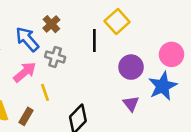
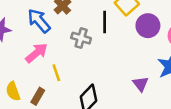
gray cross: (55, 57) -> (81, 38), moved
purple circle: (131, 67) -> (148, 26), moved

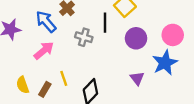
purple circle: (148, 26) -> (136, 38), moved
yellow line: (56, 73) -> (64, 78), moved

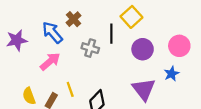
blue star: (165, 63) -> (172, 74), size x0.6
purple triangle: (137, 78) -> (144, 89), size x1.6

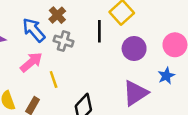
gray cross: (90, 48) -> (63, 41), moved
yellow line: (70, 89) -> (54, 79), moved
purple triangle: (144, 89) -> (135, 93), turned 35

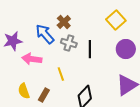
black line: (99, 31) -> (90, 49), moved
pink arrow: (31, 62) -> (32, 59), moved, turned -132

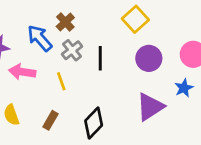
gray cross: (69, 43) -> (72, 50), turned 35
yellow line: (61, 74) -> (61, 81), moved
brown rectangle: (44, 95) -> (50, 120), moved

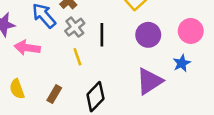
yellow line: (61, 81) -> (77, 57), moved

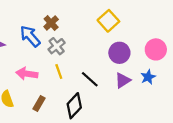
black line: (102, 35) -> (90, 79), moved, turned -48
pink arrow: (27, 48) -> (27, 74), moved
purple triangle: (150, 81) -> (123, 80), moved, size x0.7

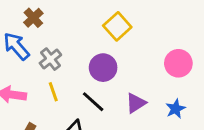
brown cross: (51, 23) -> (33, 18), moved
purple circle: (119, 53) -> (103, 68), moved
blue star: (148, 77) -> (176, 109), moved

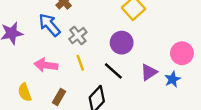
pink circle: (178, 63) -> (182, 53), moved
blue star: (176, 109) -> (172, 79), moved

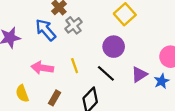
gray cross: (78, 36) -> (73, 25), moved

